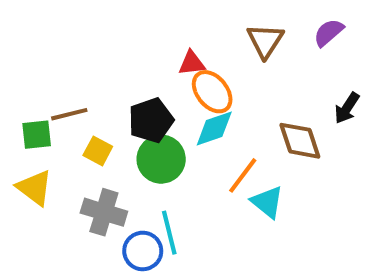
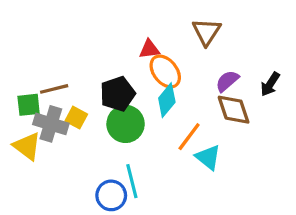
purple semicircle: (329, 33) -> (227, 81), moved
cyan diamond: (214, 128) -> (167, 100), turned -32
gray cross: (104, 212) -> (51, 124), moved

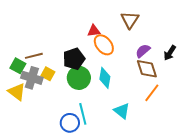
cyan diamond: (167, 100) -> (105, 78), moved, turned -30
green square: (29, 105) -> (18, 66), turned 35
orange line: (189, 137) -> (152, 93), moved
cyan triangle: (208, 157) -> (122, 111), moved

